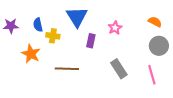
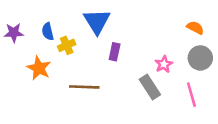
pink star: (115, 28) -> (164, 64), moved
yellow cross: (53, 36) -> (67, 45), turned -32

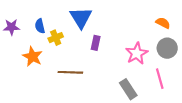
pink star: (164, 64) -> (137, 53), size x1.5
gray rectangle: (150, 87) -> (128, 89), moved

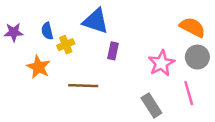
blue triangle: (81, 18) -> (96, 21), turned -40
orange semicircle: (163, 23) -> (192, 27), size x1.5

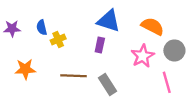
blue triangle: (96, 21) -> (109, 21), moved
orange semicircle: (192, 27) -> (153, 26), moved
orange star: (38, 67) -> (25, 69), moved, turned -30
gray rectangle: (151, 105) -> (108, 85), moved

